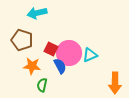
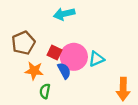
cyan arrow: (37, 13) -> (64, 14), moved
brown pentagon: (22, 40) -> (23, 43), turned 30

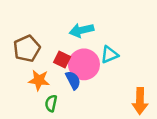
cyan arrow: (64, 14) -> (82, 30), moved
cyan triangle: (96, 59) -> (110, 55), moved

